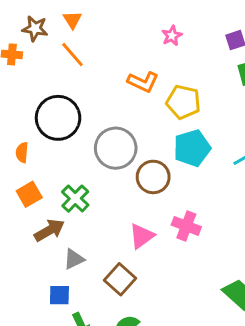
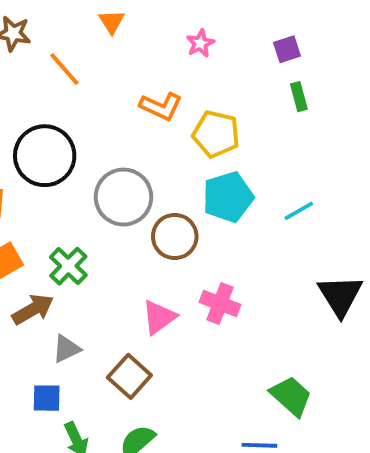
orange triangle: (72, 20) -> (112, 22), moved

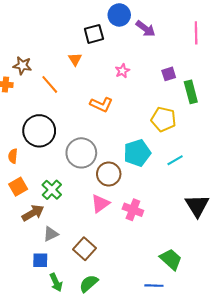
green rectangle: (299, 97) -> (191, 92), moved, size x1.5
yellow pentagon: (216, 134) -> (163, 119), moved
pink triangle: (159, 317) -> (100, 203), moved

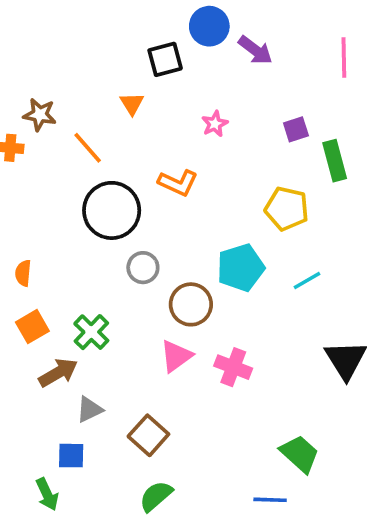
black circle: (39, 131) -> (112, 210), moved
gray circle: (81, 153) -> (143, 268), size x0.6
green arrow: (56, 282) -> (47, 494), moved

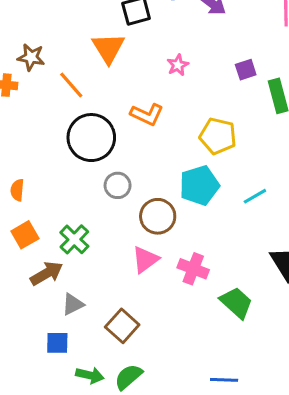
orange triangle: (132, 104) -> (108, 48), size x1.6
yellow pentagon: (287, 209) -> (218, 136), moved
green trapezoid: (300, 454) -> (236, 303), moved
green arrow: (47, 494) -> (90, 375), moved, turned -52

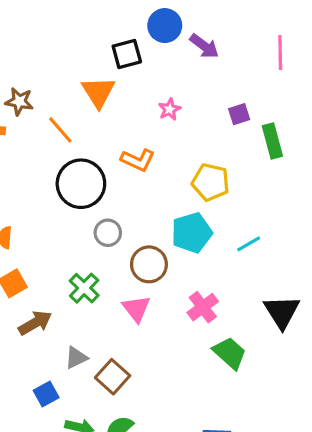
green cross: (74, 239) -> (84, 288), moved
pink triangle: (145, 259) -> (136, 309), turned -32
pink cross: (193, 269) -> (203, 307), moved, turned 32
gray triangle: (73, 304) -> (76, 358), moved
blue square: (57, 343) -> (46, 394), turned -30

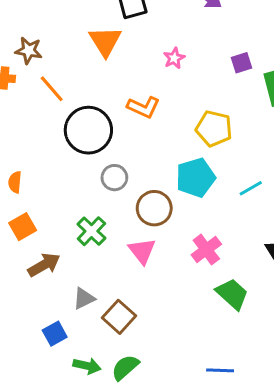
orange line: (60, 130) -> (52, 89), moved

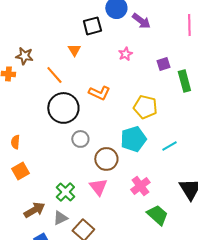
orange triangle: (105, 41) -> (74, 50), size x0.6
pink star: (174, 58) -> (125, 54), moved
orange line: (52, 89) -> (54, 75), moved
green cross: (91, 231) -> (65, 192), moved
brown arrow: (44, 265) -> (34, 210), moved

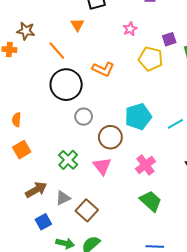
yellow pentagon: (145, 107) -> (151, 59), moved
green cross: (65, 192) -> (68, 160), moved
green trapezoid: (157, 215) -> (151, 201), moved

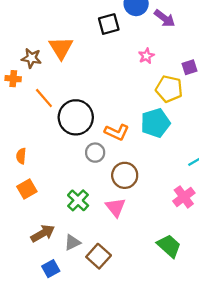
orange triangle: (77, 25) -> (61, 48), moved, size x1.6
orange line: (57, 51) -> (44, 98), moved
orange L-shape: (103, 69) -> (117, 132), moved
cyan pentagon: (138, 117) -> (155, 123), moved
pink cross: (145, 165) -> (184, 197), moved

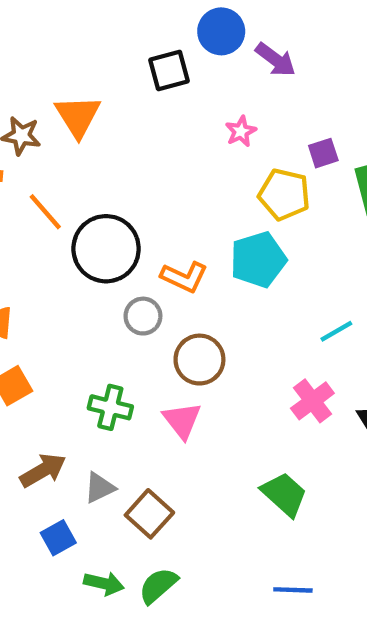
green cross: (78, 200) -> (110, 407), turned -30

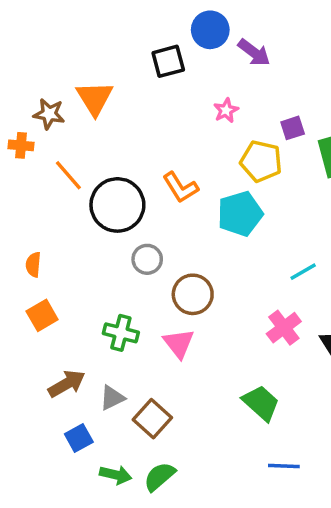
orange L-shape: (184, 277) -> (180, 187), moved, turned 33
blue line: (293, 590) -> (284, 466), moved

